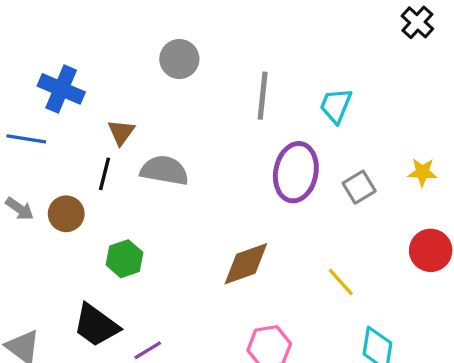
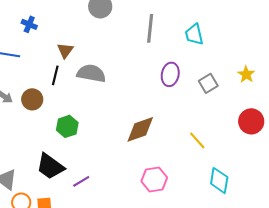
blue cross: (61, 89) -> (29, 24), size x0.6
cyan trapezoid: (336, 106) -> (194, 34), turned -35
purple ellipse: (296, 172) -> (170, 74), size x0.7
yellow star: (422, 172) -> (246, 74), turned 30

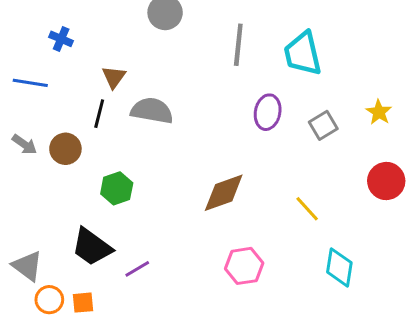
cyan trapezoid: (194, 34) -> (303, 54), size x1.4

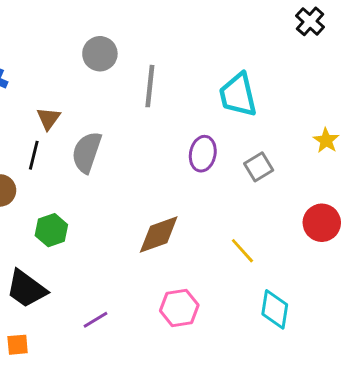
gray line: (238, 45) -> (150, 86), moved
gray semicircle: (152, 111) -> (87, 152), turned -81
yellow star: (379, 112) -> (326, 140), moved
purple line: (137, 269) -> (95, 320), moved

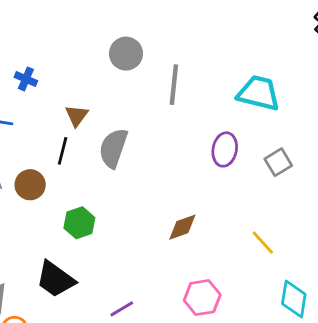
cyan trapezoid: (238, 95) -> (259, 93), turned 117
brown diamond: (159, 234) -> (182, 227), size x0.7

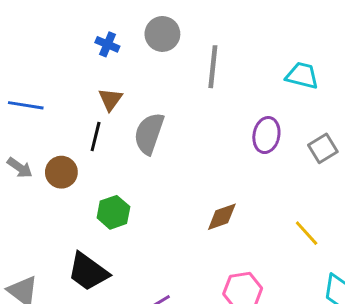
blue cross: (26, 79) -> (107, 44), moved
cyan trapezoid: (259, 93) -> (302, 76), size x0.7

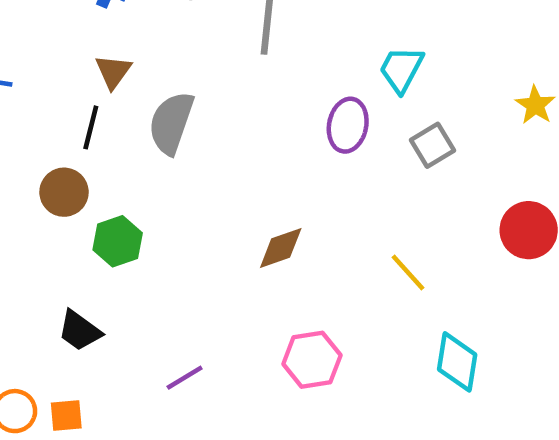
cyan trapezoid: (302, 76) -> (401, 69), moved, turned -76
brown circle: (61, 172) -> (64, 192), moved
black trapezoid: (88, 272) -> (80, 331), size x0.7

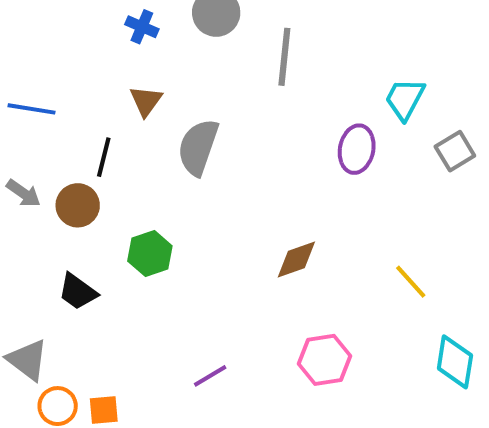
black line: (91, 127) -> (104, 157), moved
gray square: (433, 145) -> (455, 151), moved
brown circle: (64, 192) -> (78, 205), moved
black trapezoid: (80, 331) -> (78, 292), moved

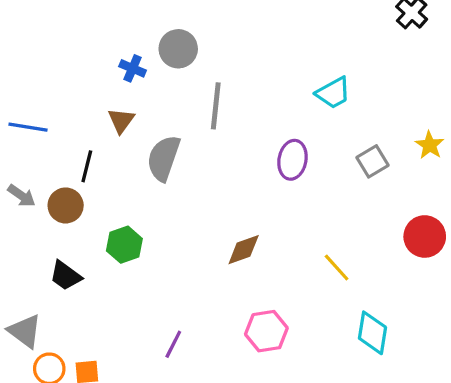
blue cross: (142, 27) -> (133, 68), moved
gray line: (284, 57) -> (216, 106), moved
cyan trapezoid: (405, 99) -> (333, 93), moved, turned -147
purple line: (210, 376) -> (173, 344), turned -32

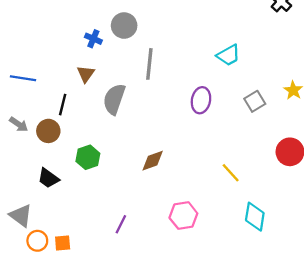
brown diamond: (244, 250) -> (153, 161), moved

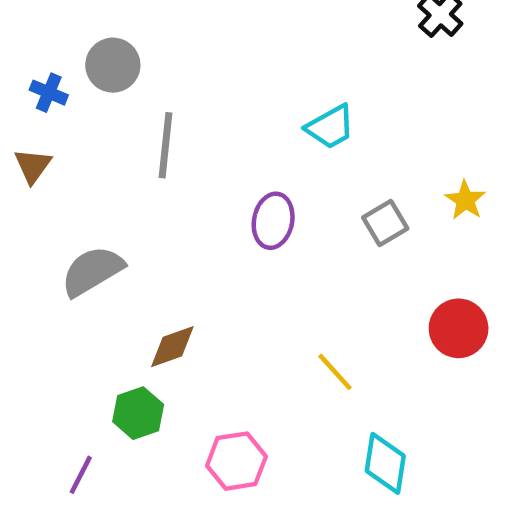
gray semicircle: (114, 99) -> (92, 271), moved, turned 40
green hexagon: (88, 157) -> (138, 413), moved
purple line: (121, 224) -> (81, 475), moved

